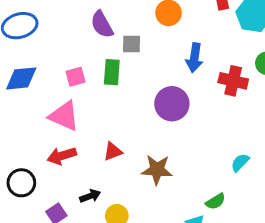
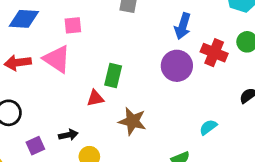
green rectangle: (112, 72) -> (113, 75), moved
purple circle: (172, 104) -> (177, 66), moved
red arrow: (62, 156) -> (18, 63), moved

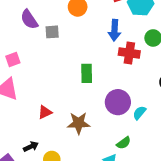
blue arrow: (183, 26) -> (114, 30), moved
purple circle: (177, 66) -> (118, 102), moved
green rectangle: (113, 75) -> (87, 73), moved

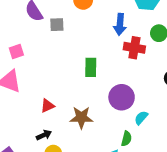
cyan semicircle: (139, 113) -> (141, 118), moved
green semicircle: (124, 143) -> (126, 139), turned -40
black arrow: (31, 147) -> (44, 135), moved

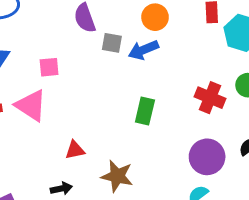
blue arrow: (120, 24) -> (143, 50), moved, turned 50
purple circle: (122, 97) -> (207, 157), moved

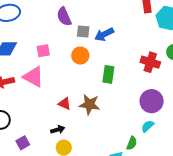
orange circle: (155, 17) -> (80, 56), moved
red triangle: (75, 150) -> (65, 104), turned 40
brown star: (117, 176) -> (90, 104), moved

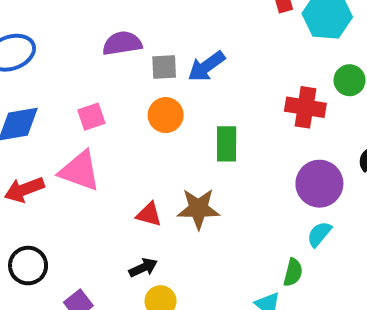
purple semicircle: (64, 17) -> (122, 43), turned 114

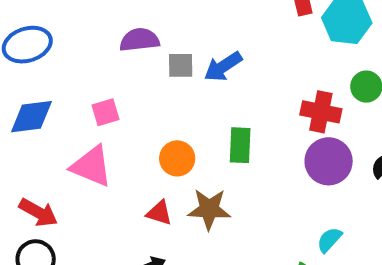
orange circle: (166, 115) -> (177, 158), moved
purple circle: (319, 184) -> (329, 161), moved
red arrow: (24, 190) -> (38, 213), moved, turned -132

